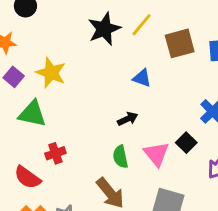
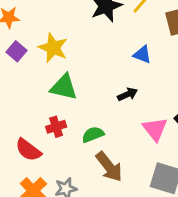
green triangle: (32, 114) -> (64, 87), moved
green semicircle: (120, 157) -> (93, 135), moved, turned 80

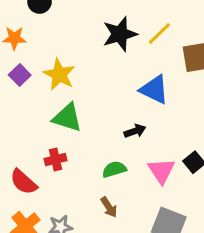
blue triangle: (142, 54) -> (154, 90), size x1.5
green semicircle: (93, 135) -> (114, 169), moved
brown arrow: (109, 167) -> (109, 207), size x0.6

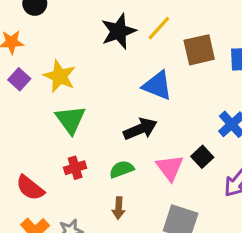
green triangle: (67, 118) -> (70, 120), turned 40
black arrow: (135, 131) -> (140, 129), size x1.5
red cross: (55, 160) -> (75, 168), moved
brown arrow: (109, 207) -> (119, 208), turned 40

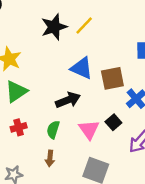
brown square: (199, 50) -> (112, 78), moved
green triangle: (70, 120) -> (16, 92), turned 30
green semicircle: (122, 169) -> (53, 130), turned -54

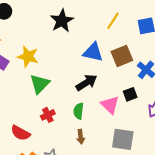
yellow line: (84, 26) -> (113, 21), moved
black square: (113, 122) -> (130, 94), turned 32

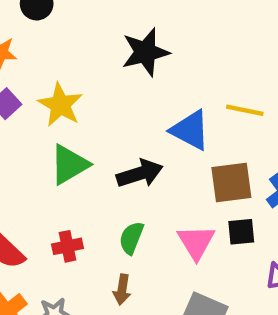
yellow line: (113, 21) -> (245, 110), moved, turned 54
brown square: (122, 56) -> (231, 182), moved
black arrow: (86, 83) -> (140, 174), moved
red cross: (48, 115) -> (67, 246), moved

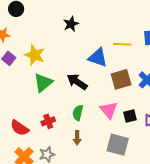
black star: (145, 52) -> (71, 24), size x0.7
black arrow: (140, 174) -> (77, 82), turned -120
black square: (241, 232) -> (130, 116), moved

